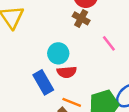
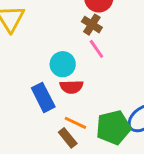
pink line: (109, 43) -> (96, 49), moved

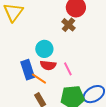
pink line: (96, 49) -> (68, 69), moved
orange line: (75, 123) -> (39, 79), moved

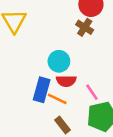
pink line: (68, 69) -> (92, 92), moved
blue rectangle: (28, 70) -> (42, 90), turned 42

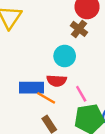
cyan circle: (59, 61) -> (65, 56), moved
blue rectangle: (42, 90) -> (31, 88), turned 70

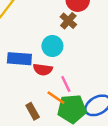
blue rectangle: (31, 88) -> (19, 59), moved
orange line: (46, 98) -> (56, 98), moved

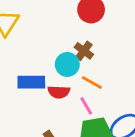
brown cross: (68, 21) -> (84, 51), moved
orange line: (56, 98) -> (92, 83), moved

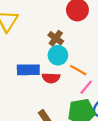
brown cross: (84, 51) -> (56, 38), moved
pink line: (86, 106) -> (86, 87), moved, turned 70

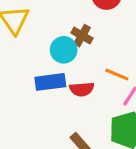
cyan circle: (58, 55) -> (64, 50), moved

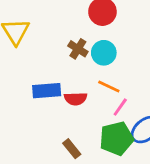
cyan circle: (64, 50) -> (104, 53), moved

